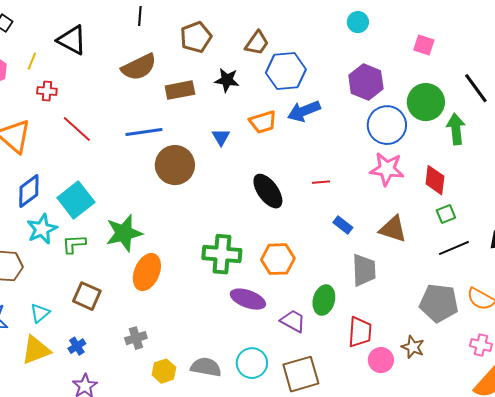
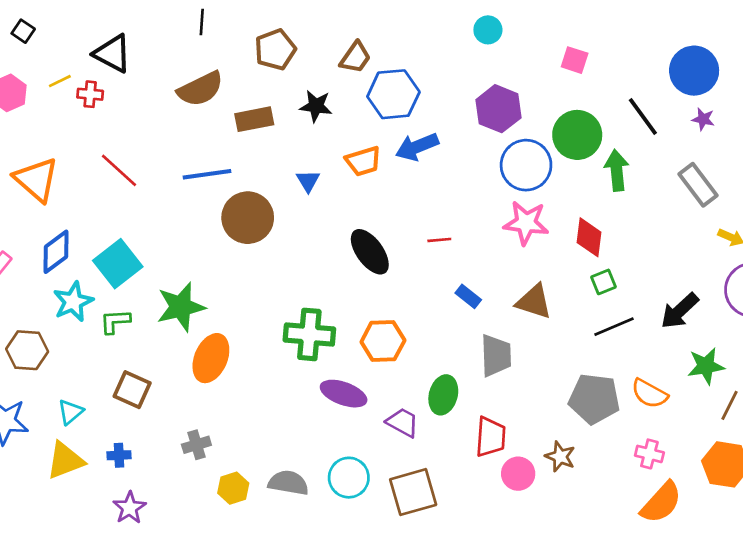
yellow line: (32, 61) -> (60, 81), turned 42
red cross: (47, 91) -> (90, 94), moved
blue cross: (77, 346) -> (119, 455), turned 30

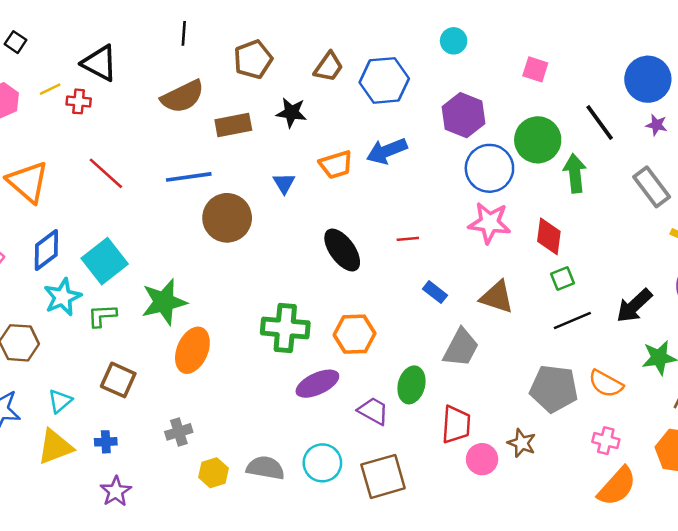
blue hexagon: (393, 94) -> (384, 80), moved
gray trapezoid: (496, 355) -> (461, 348), turned 30
purple ellipse: (344, 394) -> (317, 384), turned -45

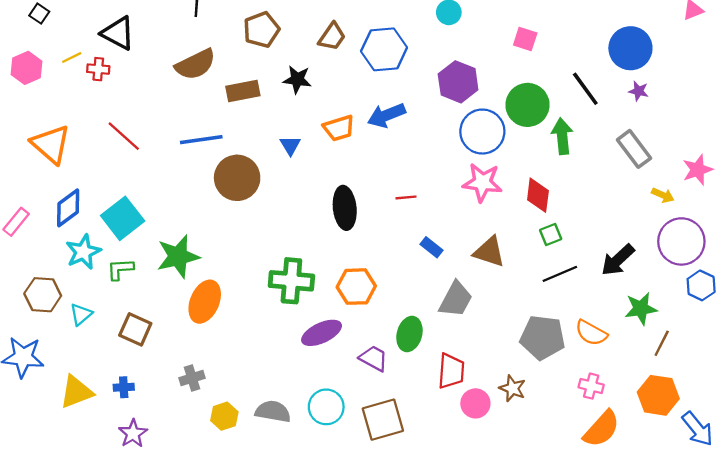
black ellipse: (342, 250) -> (345, 208), turned 30
cyan triangle: (60, 401) -> (81, 314), moved

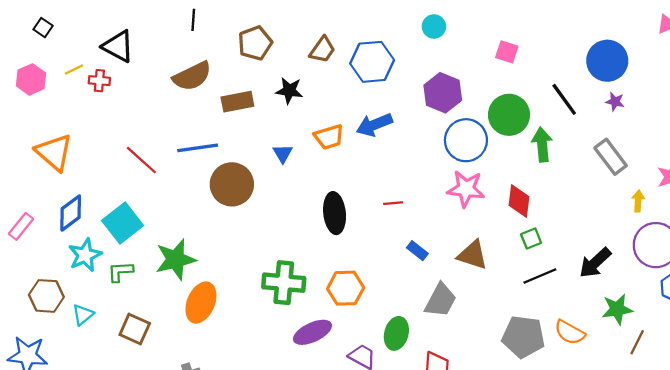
red line: (124, 136) -> (141, 160), moved
yellow arrow: (663, 195) -> (638, 201), turned -110

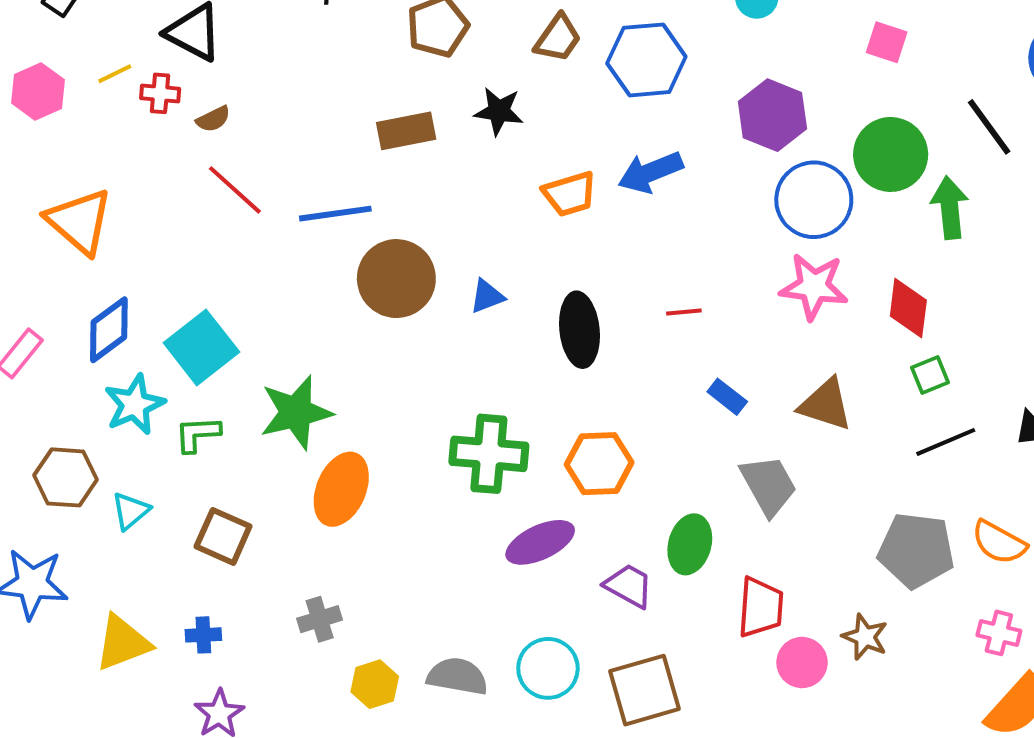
brown semicircle: (192, 76) -> (213, 119), moved, size x0.5
blue triangle: (283, 153) -> (487, 296), moved, turned 40
red line: (141, 160) -> (235, 190), moved
gray trapezoid: (441, 300) -> (769, 485), turned -57

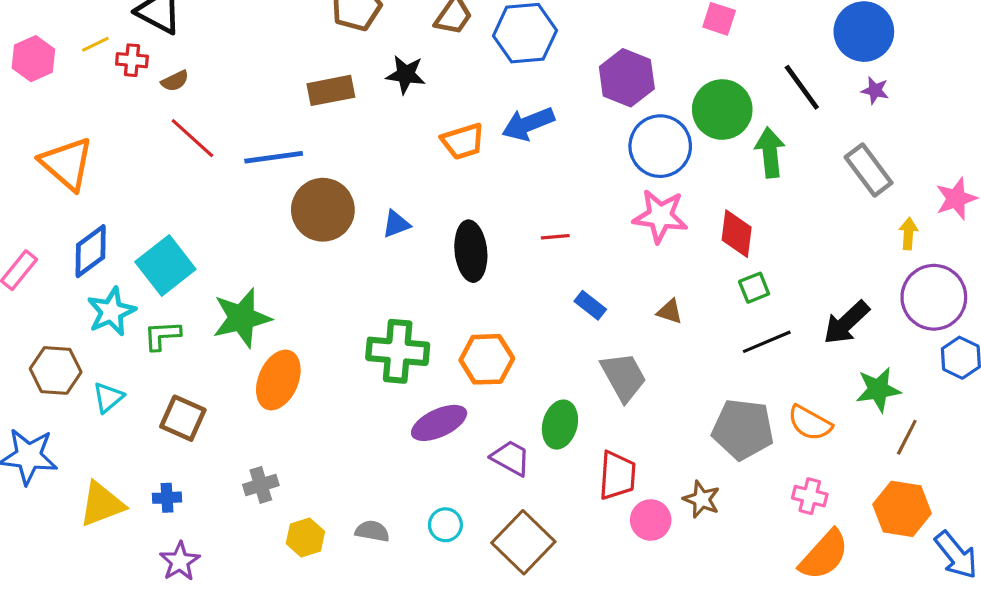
brown triangle: (826, 405) -> (670, 312), size x0.6
cyan circle: (548, 668) -> (445, 525), size x0.7
gray semicircle: (457, 676) -> (372, 531), size x0.7
brown square: (644, 690) -> (523, 542), turned -30

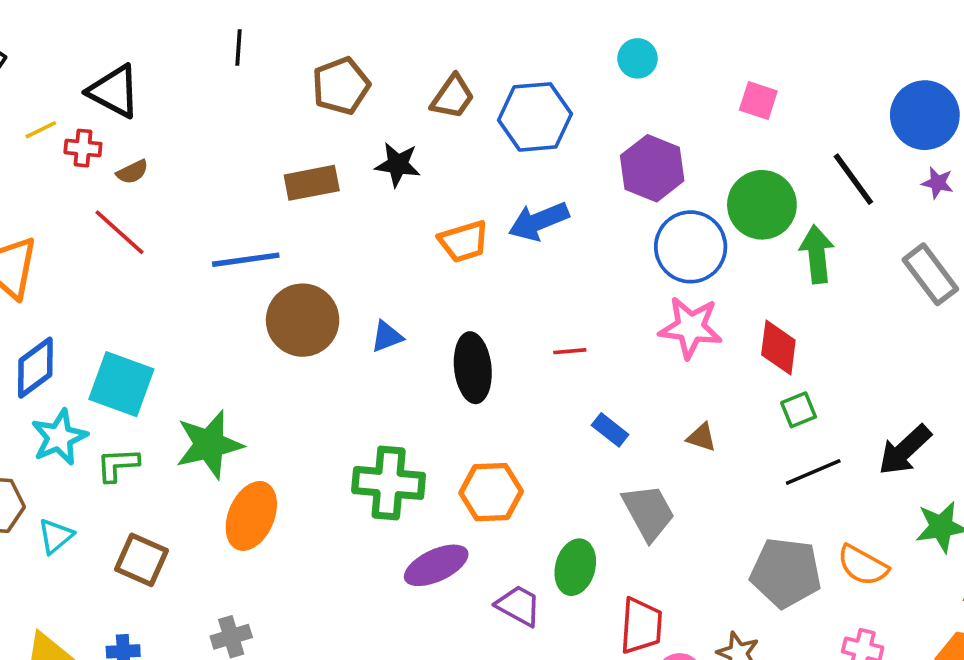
red line: (192, 138) -> (120, 232), moved
cyan square: (165, 265) -> (121, 384), turned -32

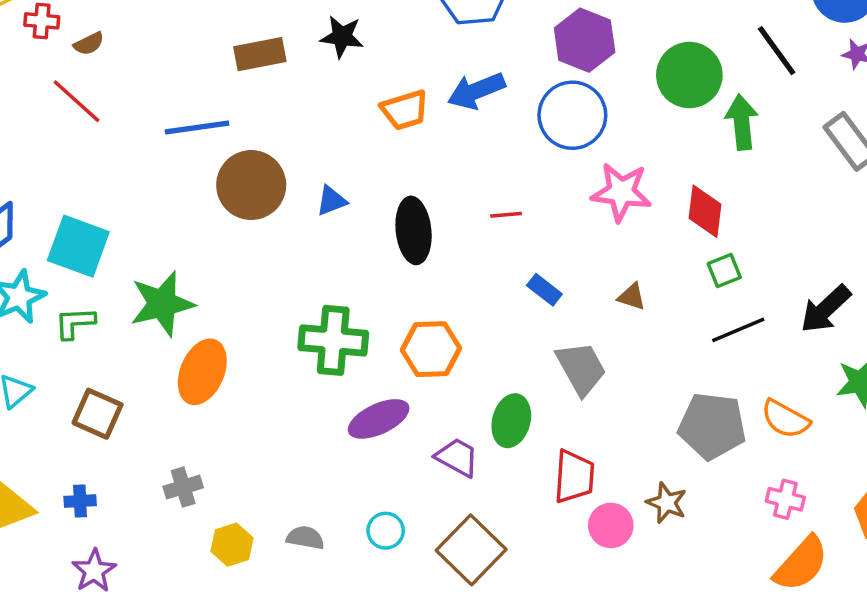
blue circle: (691, 247) -> (572, 115), moved

